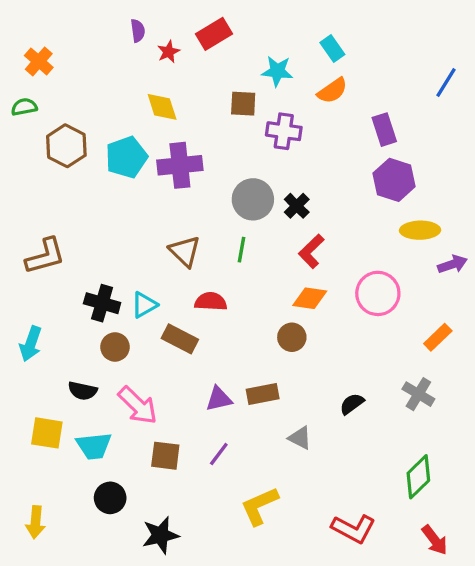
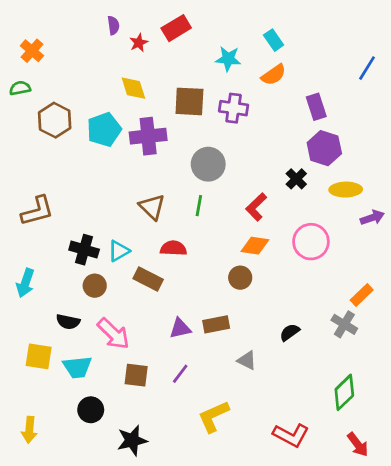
brown square: (243, 104) -> (189, 101), moved, size x1.4
black cross: (297, 206) -> (296, 179), moved
orange rectangle: (438, 337) -> (362, 295), moved

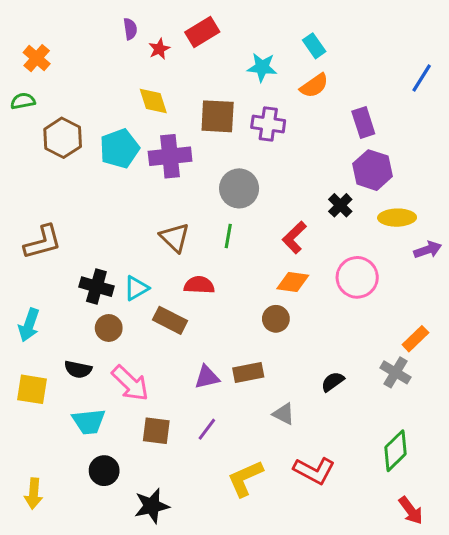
yellow square: (39, 356) -> (32, 389), moved
red L-shape: (291, 435) -> (314, 471), moved

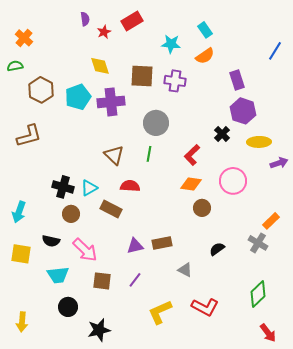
brown L-shape: (43, 242) -> (29, 136), moved
brown circle: (276, 319) -> (202, 208), moved

